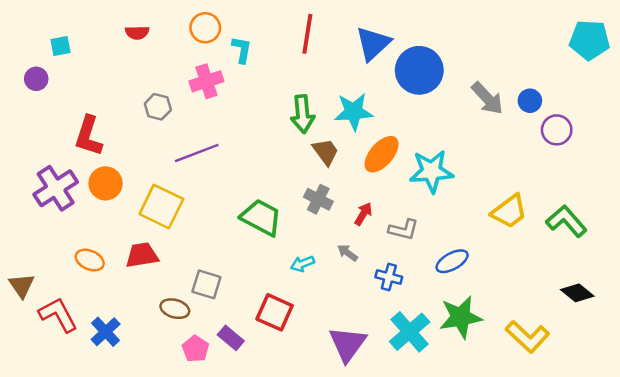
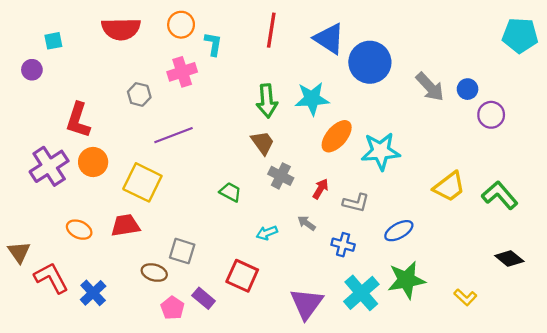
red semicircle: (137, 33) -> (121, 29), size x1.8
blue triangle: (373, 44) -> (329, 39), turned -44
brown trapezoid: (326, 152) -> (263, 143), moved
green trapezoid: (261, 217) -> (230, 192), size x0.6
yellow L-shape: (527, 337) -> (465, 297), size x0.6

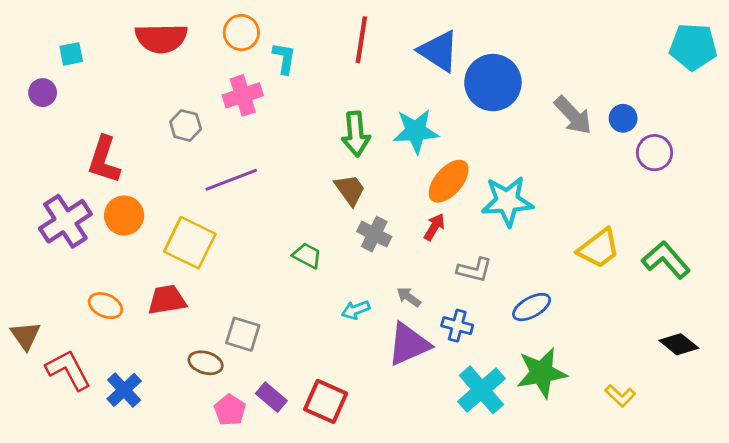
red arrow: (321, 189) -> (434, 227), moved
red square: (242, 276) -> (326, 401), moved
purple triangle: (307, 304) -> (409, 344), moved, turned 30

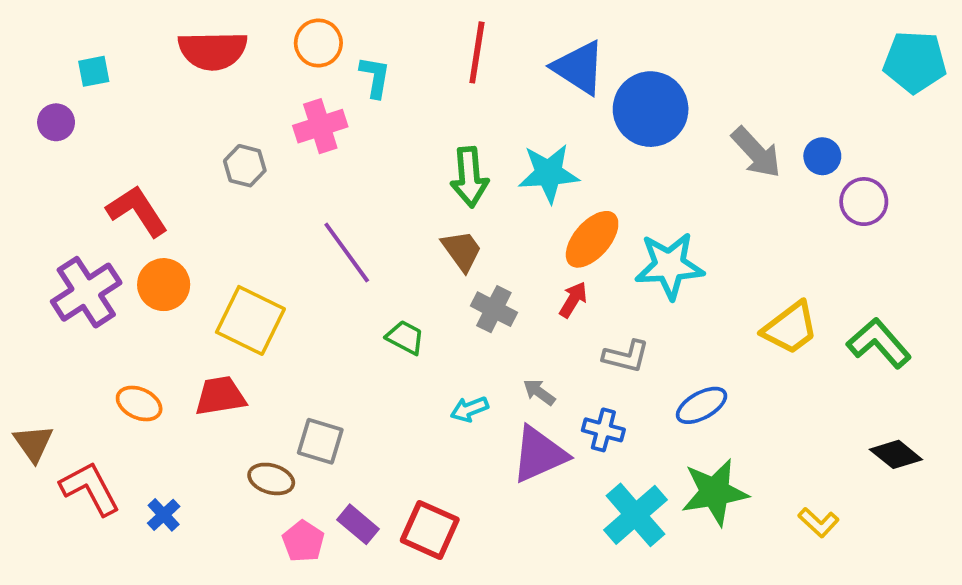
red L-shape: (104, 160) -> (137, 211), turned 129
purple line: (231, 180) -> (347, 253), moved, turned 75
blue cross: (124, 390) -> (164, 515), size x0.7

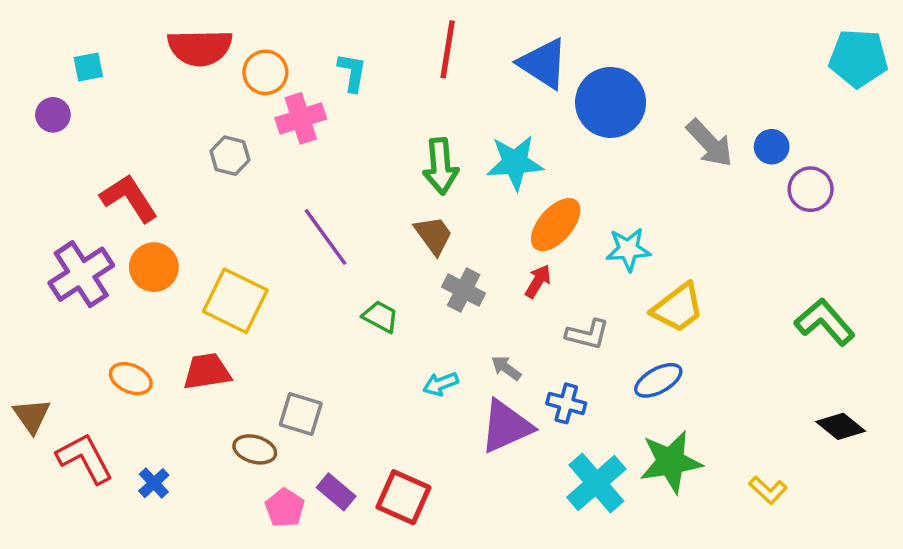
orange circle: (318, 43) -> (265, 72), moved
cyan star: (669, 266) -> (628, 249), size x0.7
yellow trapezoid: (790, 328) -> (678, 308), moved

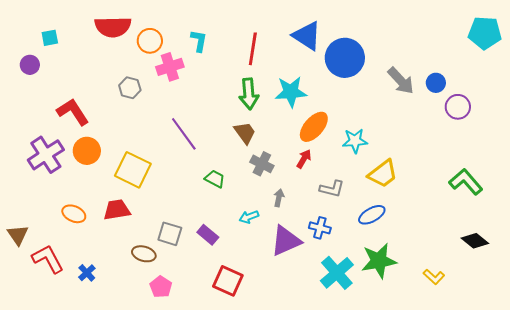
red line: (448, 49) -> (253, 49), moved
gray arrow: (506, 368) -> (279, 198), moved, turned 66
purple rectangle: (336, 492) -> (208, 235), moved

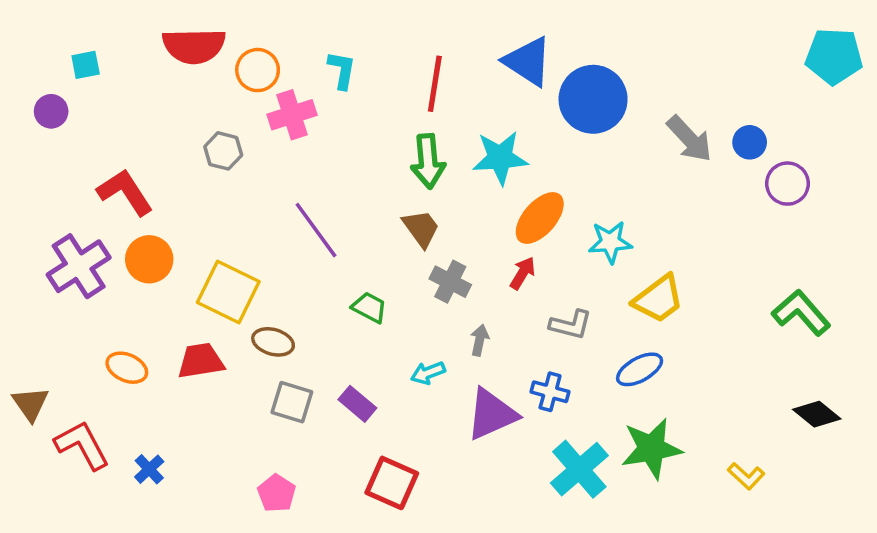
brown ellipse: (144, 254) -> (273, 342), moved

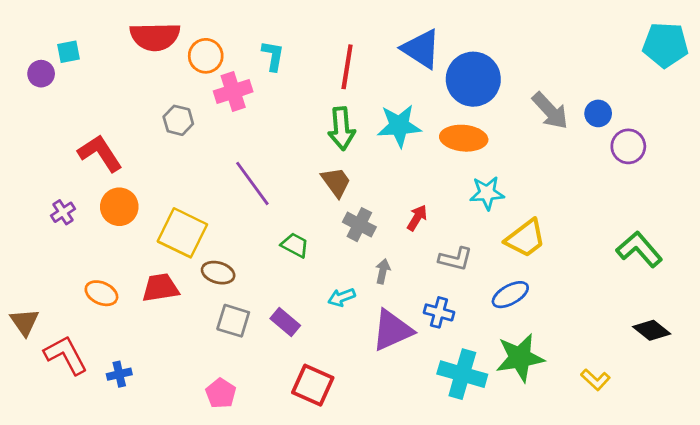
purple circle: (51, 111) -> (41, 74), moved
orange ellipse: (540, 218) -> (464, 138), moved, turned 54
purple cross: (79, 266) -> (63, 212), size x0.5
blue cross: (149, 469) -> (119, 374), turned 30
cyan cross: (579, 469) -> (462, 374), turned -33

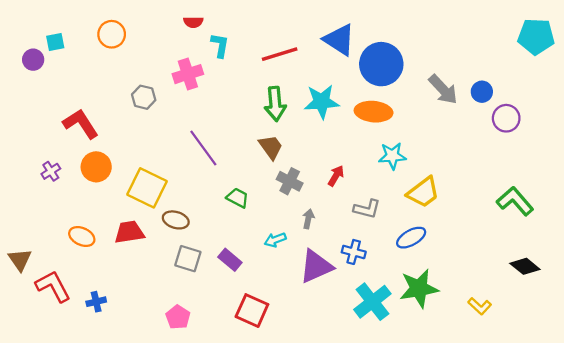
red semicircle: (155, 37) -> (193, 22), moved, size x0.5
orange circle: (206, 56) -> (112, 34), moved
red line: (347, 67) -> (280, 54), turned 64
cyan cross: (462, 374) -> (372, 302), turned 36

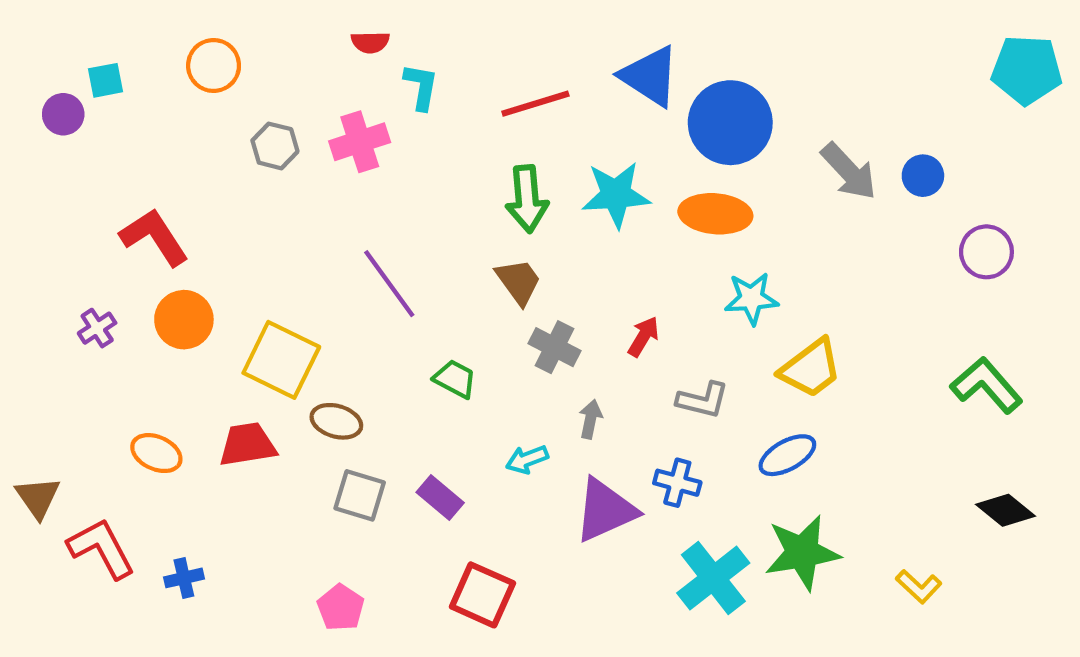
gray hexagon: (144, 97) -> (275, 146), moved
purple circle: (506, 118) -> (986, 252), moved

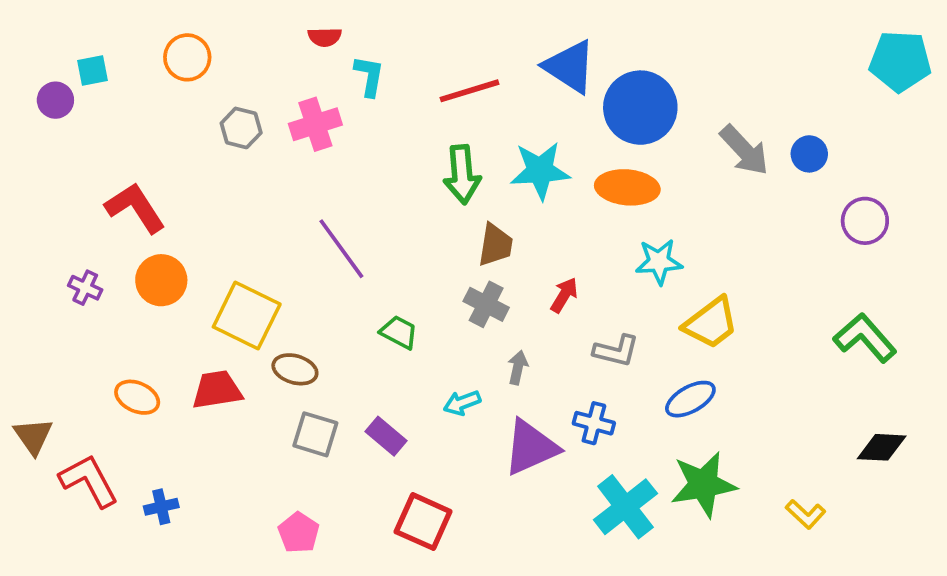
brown trapezoid: (518, 282) -> (495, 245), moved, turned 45
purple cross: (97, 328) -> (85, 288), turned -32
black diamond: (1006, 510) -> (882, 447), turned -36

